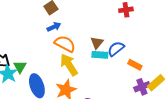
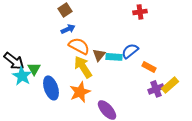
brown triangle: (97, 43) -> (99, 55), moved

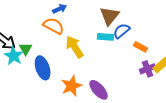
orange semicircle: (79, 46) -> (54, 26), moved
brown triangle: (99, 55) -> (110, 16), moved, size x1.5
orange star: (80, 92) -> (72, 86), moved

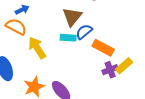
orange rectangle: (141, 47) -> (103, 48), size x1.5

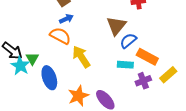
cyan rectangle: (68, 38) -> (125, 65), moved
purple cross: (110, 70) -> (143, 81), moved

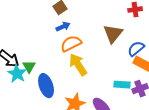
orange semicircle: (60, 36) -> (71, 44), moved, turned -55
blue semicircle: (128, 41) -> (136, 49), moved
cyan rectangle: (125, 65) -> (122, 85), moved

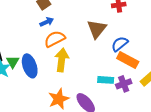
yellow arrow: (78, 65) -> (62, 60), turned 40
blue ellipse: (46, 86) -> (30, 66), moved

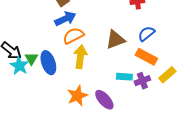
blue arrow: (47, 22) -> (65, 19), size x1.5
brown triangle: (97, 29) -> (115, 40), moved, turned 30
blue semicircle: (120, 44) -> (146, 34), moved

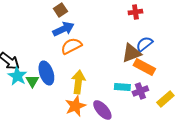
brown triangle: (115, 40) -> (131, 53), moved
yellow arrow: (80, 57) -> (78, 82), moved
green triangle: (31, 59) -> (32, 81), moved
yellow rectangle: (167, 75) -> (165, 99), moved

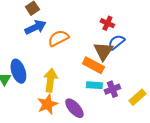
red cross: (135, 12) -> (107, 23), moved, turned 32
orange semicircle: (71, 46) -> (58, 38), moved
brown triangle: (131, 53) -> (103, 51), turned -35
orange rectangle: (144, 67) -> (93, 65), moved

